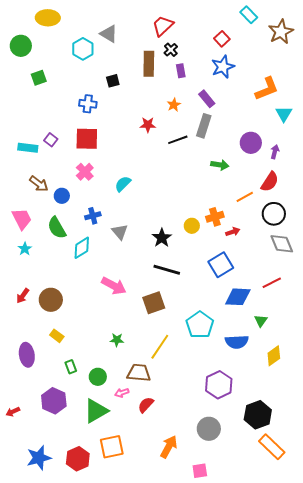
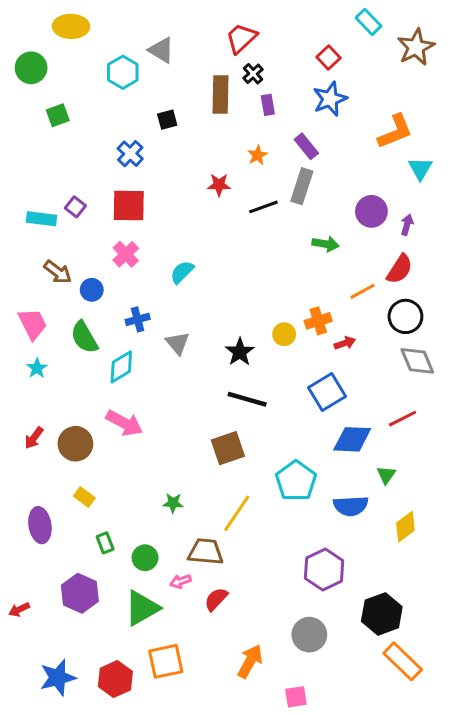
blue cross: (88, 104) -> (130, 154), turned 36
pink arrow: (114, 286) -> (124, 423), moved

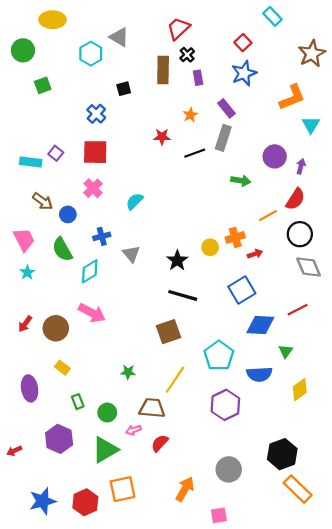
brown star: (416, 47) -> (312, 54), moved
purple hexagon: (324, 570) -> (225, 405), moved

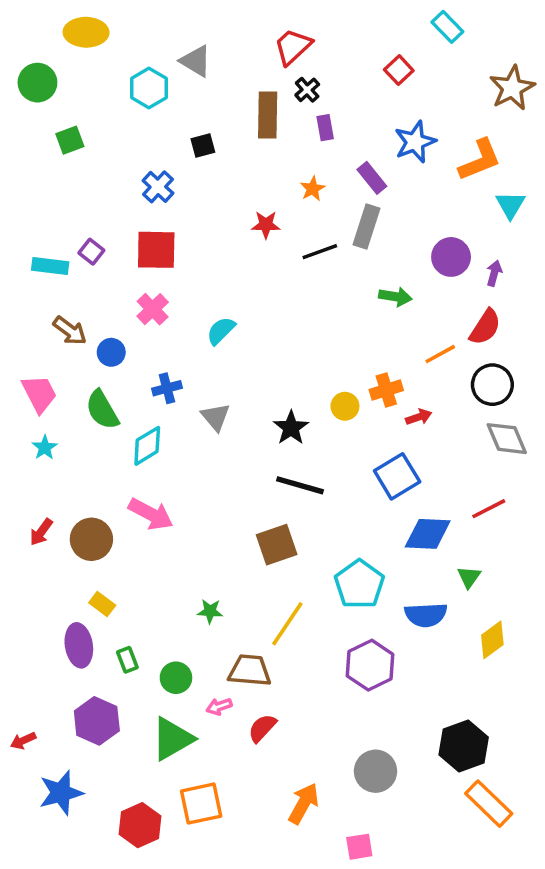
blue star: (244, 73) -> (415, 142), moved
purple ellipse: (30, 388) -> (79, 645), moved
blue star: (43, 501) -> (61, 793), moved

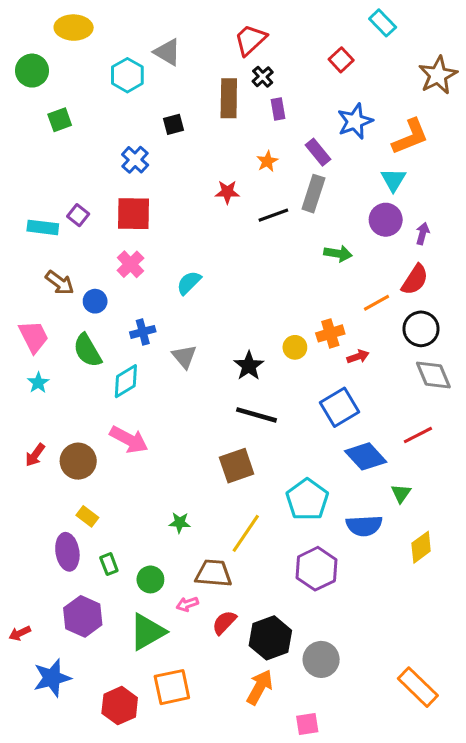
cyan triangle: (510, 205) -> (393, 180), moved
blue diamond: (428, 534) -> (366, 456), turned 45
black hexagon: (464, 746) -> (270, 638), moved

